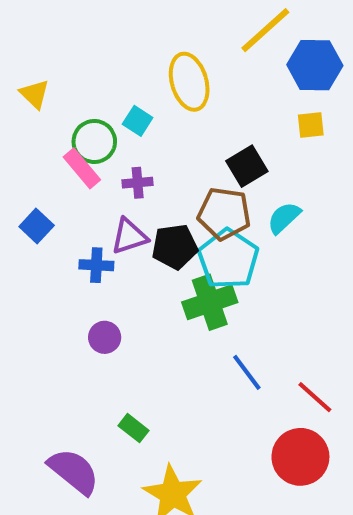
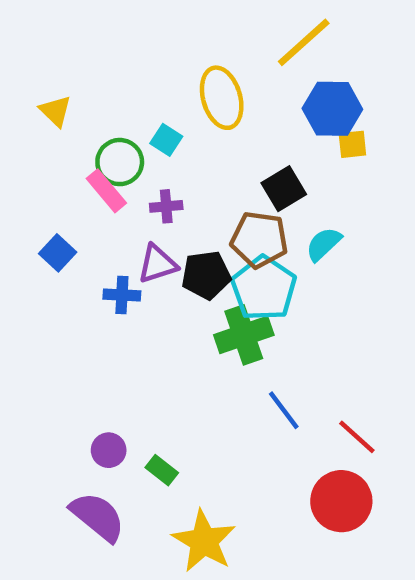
blue hexagon: (315, 65) -> (332, 109), moved
purple circle: (105, 337) -> (109, 450), moved

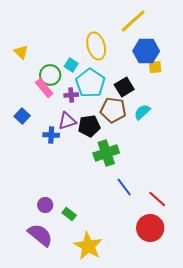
cyan pentagon: (264, 288) -> (90, 83), moved

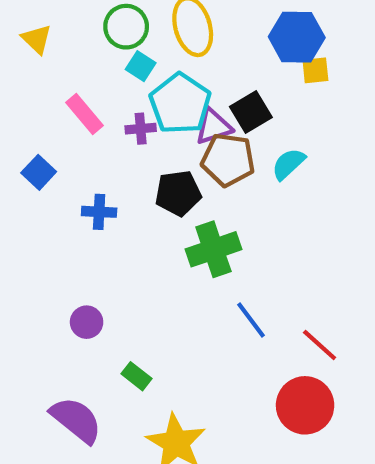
green circle: (50, 75) -> (126, 27), moved
purple triangle: (67, 121) -> (213, 127), moved
purple circle: (45, 205) -> (87, 322), moved

